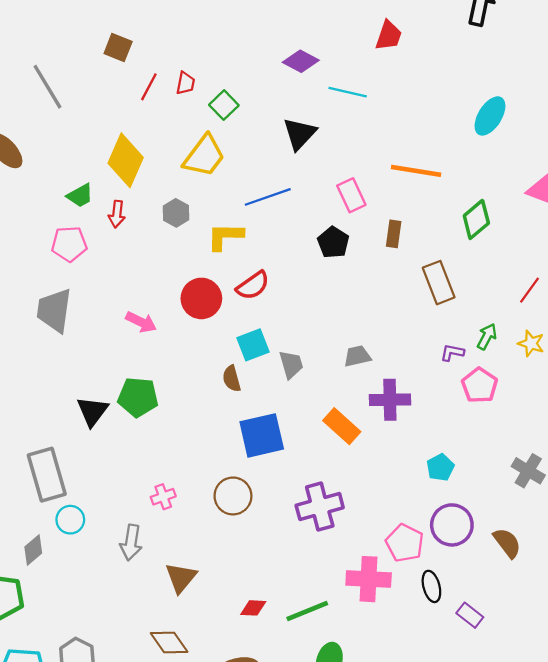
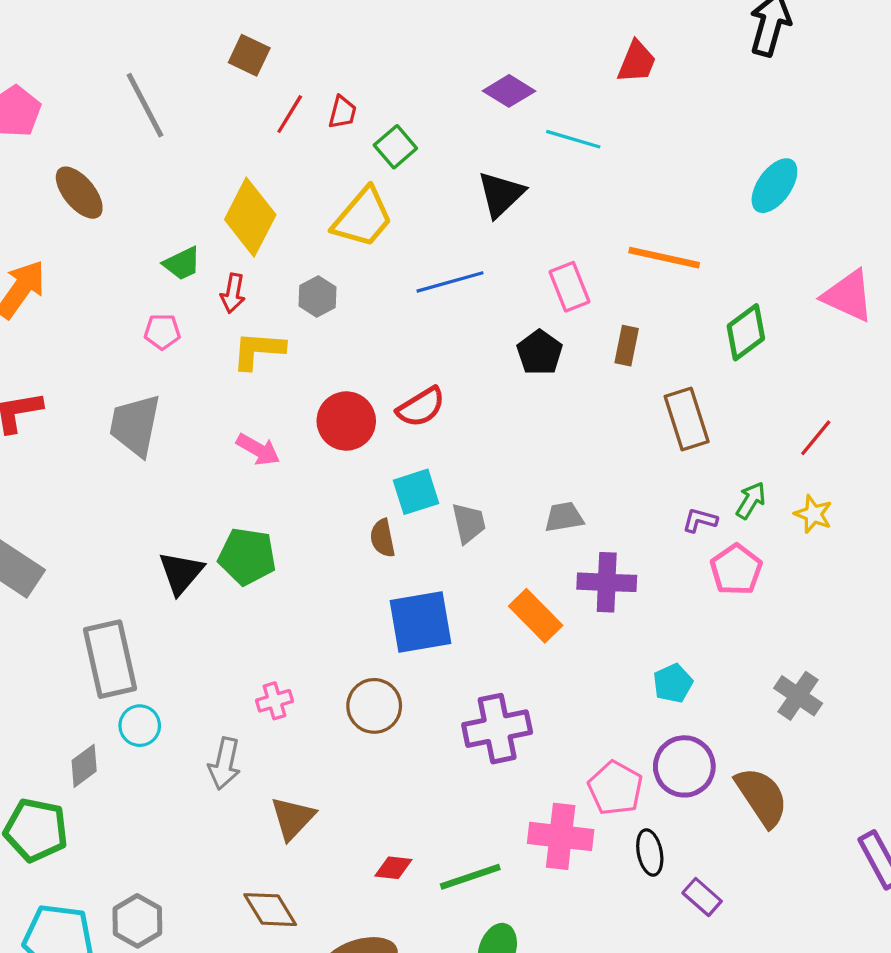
yellow L-shape: (225, 236) -> (258, 350), moved
pink pentagon: (69, 244) -> (162, 332), size x0.7
brown semicircle: (507, 543) -> (762, 797), size x1.4

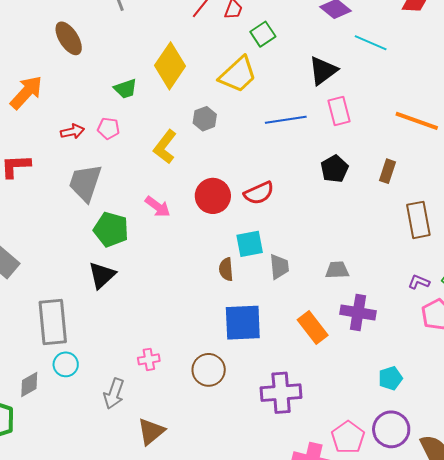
pink rectangle: (569, 287) -> (339, 111), moved
red arrow: (233, 293) -> (72, 131), moved, turned -120
yellow L-shape: (258, 350) -> (165, 147), turned -64
green pentagon: (247, 556) -> (111, 229), moved

